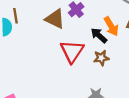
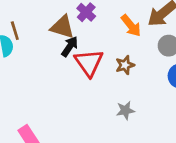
black arrow: (99, 35) -> (70, 47), moved, turned 90

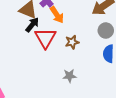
orange arrow: (131, 26) -> (57, 15), moved

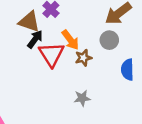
orange arrow: (57, 15) -> (70, 40), moved
gray circle: (106, 31) -> (109, 40), moved

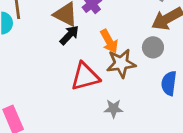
red triangle: (51, 54) -> (85, 77), moved, turned 40
brown star: (83, 58) -> (121, 63), size x1.5

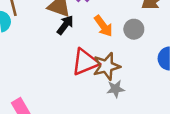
gray circle: (153, 47) -> (134, 29), moved
brown star: (121, 63) -> (106, 66), moved

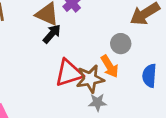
orange arrow: (103, 26) -> (110, 66), moved

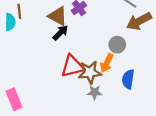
orange arrow: (110, 66) -> (107, 63), turned 54
blue semicircle: (149, 76) -> (128, 79), moved

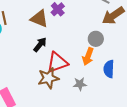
black arrow: (60, 33) -> (40, 45), moved
brown star: (90, 72) -> (48, 78), moved

